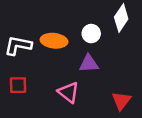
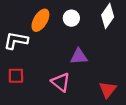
white circle: (91, 34) -> (71, 18), moved
orange ellipse: (54, 41) -> (40, 20), moved, turned -65

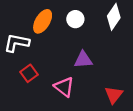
red square: (16, 76) -> (29, 73), moved, turned -35

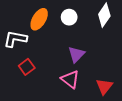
purple triangle: (83, 60) -> (76, 54), turned -42
pink triangle: (64, 87) -> (70, 79), moved

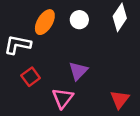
purple triangle: (76, 54) -> (78, 71), moved
pink triangle: (70, 79) -> (63, 98), moved, turned 30

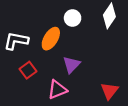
orange ellipse: (45, 22) -> (51, 39), moved
pink triangle: (63, 98) -> (57, 90), turned 30

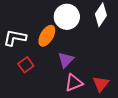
white circle: (73, 18) -> (67, 17), size x1.6
pink triangle: (57, 90) -> (74, 83), moved

